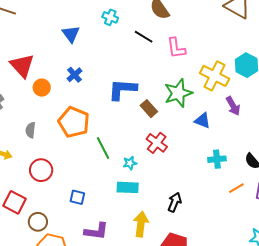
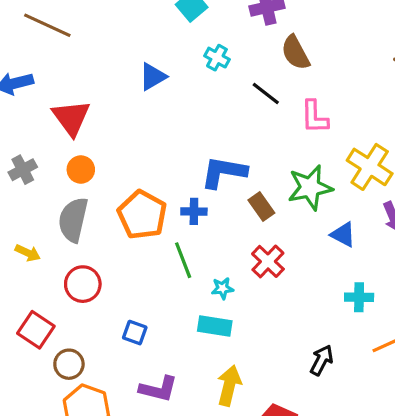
blue triangle: (71, 34) -> (153, 77), turned 30
blue cross: (74, 75) -> (194, 211), moved, turned 35
orange circle: (42, 88) -> (81, 169), moved
gray semicircle: (30, 130) -> (73, 220), size x1.8
black arrow: (175, 202) -> (322, 360), moved

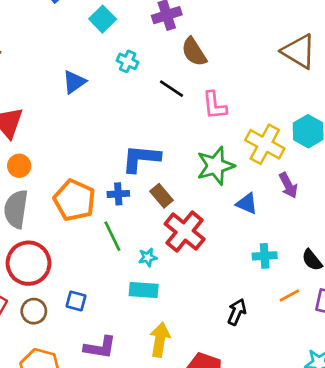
brown rectangle: (261, 207) -> (161, 196), moved
red cross: (268, 261) -> (185, 232), size x1.4
red circle: (83, 284) -> (28, 263), size x1.4
brown circle: (69, 364) -> (34, 311), moved

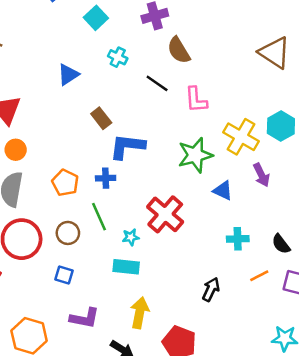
brown rectangle: (161, 196) -> (101, 118), moved
orange pentagon: (74, 200) -> (65, 183), size x0.7
brown circle: (34, 311) -> (68, 233), moved

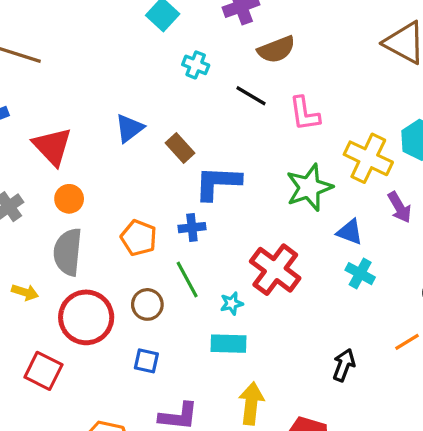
brown semicircle: (179, 50) -> (276, 49), turned -76
blue triangle: (68, 75) -> (129, 128), moved
cyan cross: (238, 239) -> (360, 274), moved, turned 35

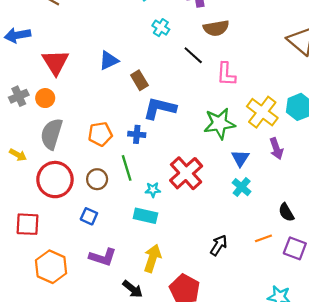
orange circle: (69, 199) -> (45, 98), moved
blue triangle: (350, 232) -> (240, 158), turned 30
orange pentagon: (139, 238) -> (100, 134), turned 30
red square: (43, 371) -> (28, 224), moved, turned -35

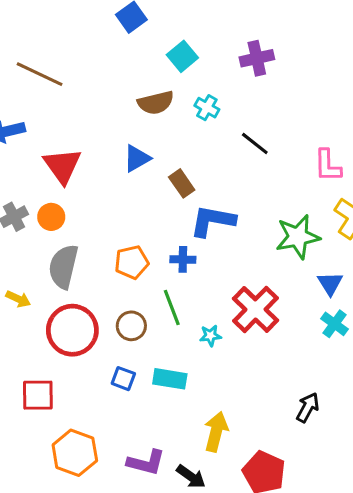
brown semicircle: (216, 28) -> (156, 103), moved
pink L-shape: (226, 74) -> (328, 166), moved
cyan rectangle: (145, 216) -> (170, 379), moved
purple L-shape: (103, 257) -> (146, 462), moved

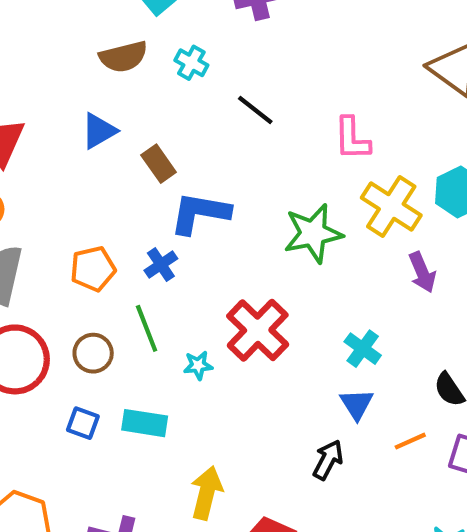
blue cross: (183, 259) -> (161, 265), turned -35
blue triangle: (330, 283) -> (357, 404), moved

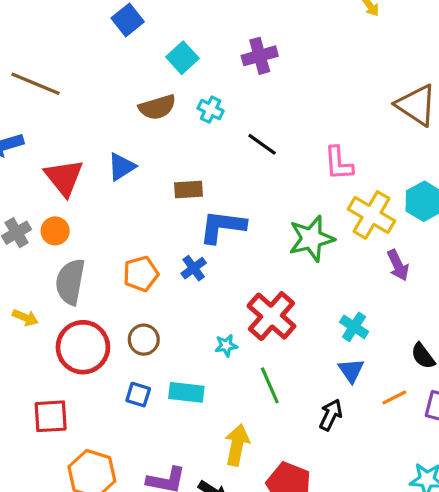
blue triangle: (99, 131) -> (121, 167), moved
brown rectangle: (159, 164) -> (188, 189), turned -56
green line: (147, 328) -> (270, 385), moved

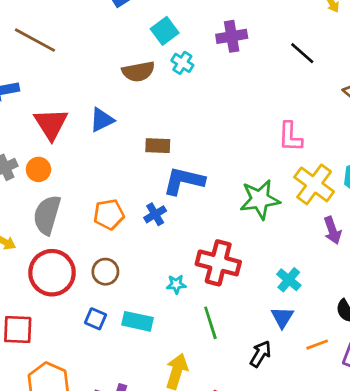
cyan cross: (211, 110) -> (182, 63), moved
black line: (262, 144) -> (302, 53), moved
red cross: (271, 316) -> (218, 263), turned -33

